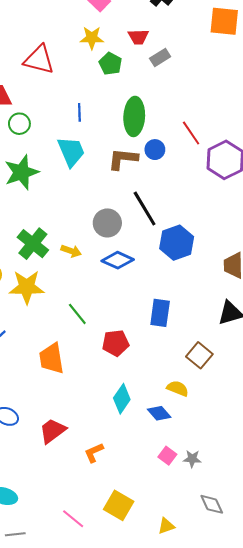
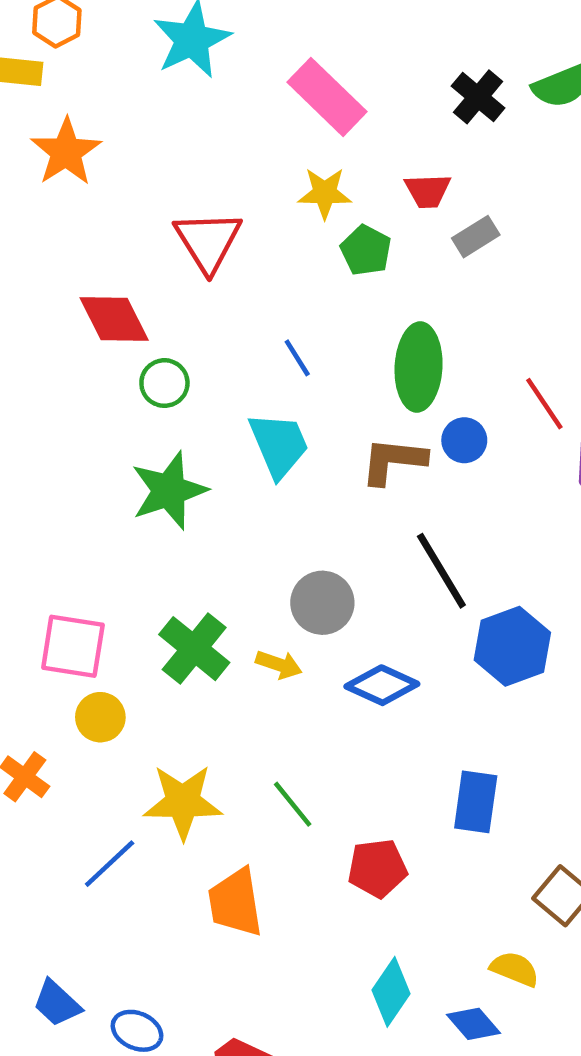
red triangle: (39, 60) -> (208, 241), turned 44
blue line: (79, 112) -> (297, 358), turned -30
gray circle: (107, 223) -> (322, 603), moved
yellow star: (27, 287) -> (183, 802), moved

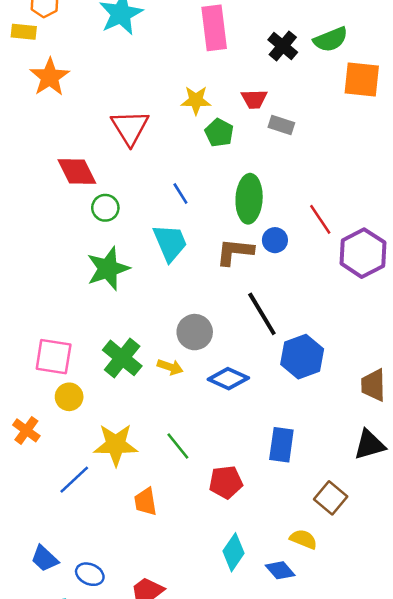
pink rectangle: (327, 97) -> (214, 28), moved, turned 39
gray rectangle: (476, 237) -> (281, 125), turned 50
orange trapezoid: (235, 903) -> (145, 502), size x0.7

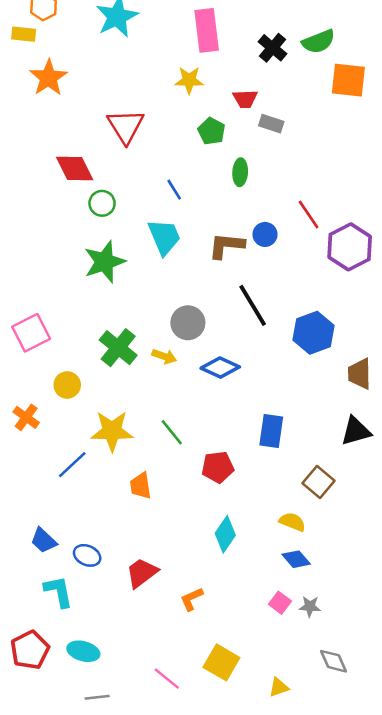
yellow star: (196, 100) -> (189, 80), moved
green ellipse: (249, 199) -> (240, 172), moved, size x0.6
pink square: (54, 357) -> (31, 333), moved, turned -36
blue hexagon: (302, 357) -> (314, 333), moved
blue diamond: (280, 570) -> (296, 559), moved

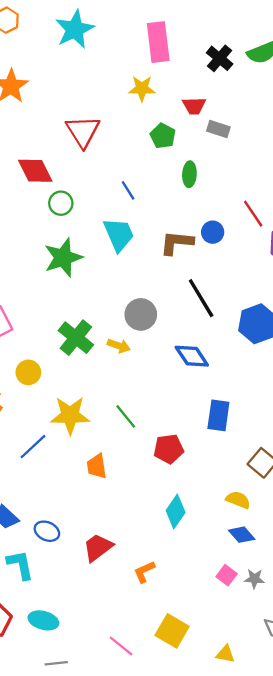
blue diamond: (220, 368) -> (192, 356), moved, turned 32
yellow triangle: (279, 687) -> (225, 654), turned 30

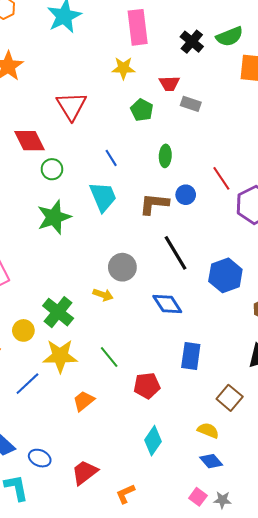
green ellipse: (189, 174) -> (165, 156), moved
green cross: (76, 338) -> (58, 312), moved
yellow circle: (28, 372) -> (23, 330), moved
orange trapezoid: (97, 466) -> (84, 401), turned 60

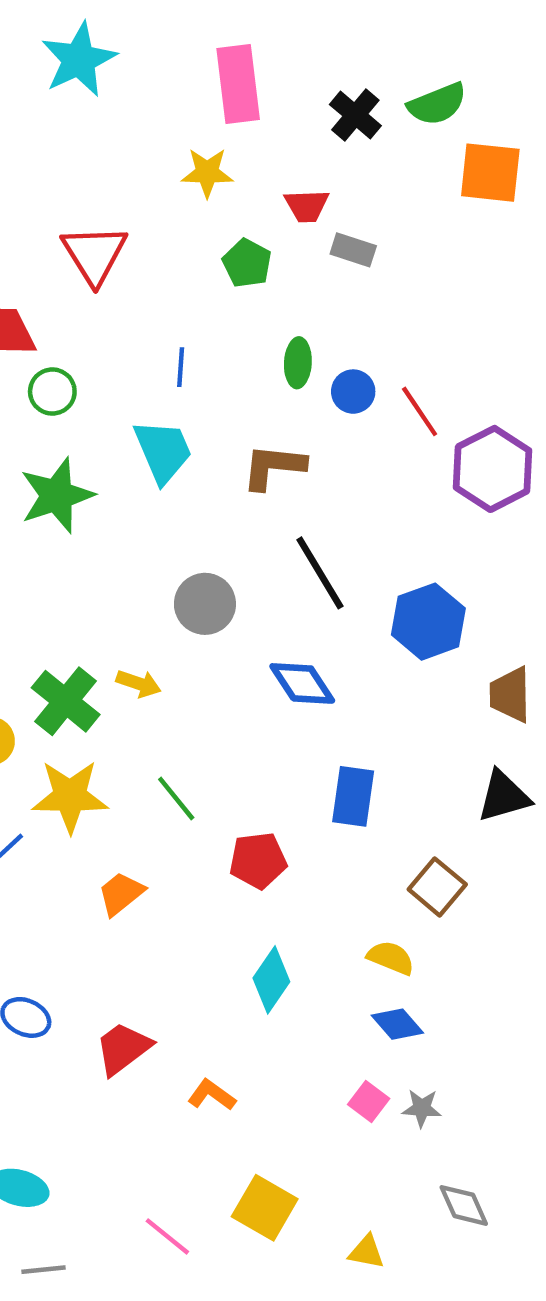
blue line: (111, 158) -> (181, 367), turned 36
blue circle: (186, 195) -> (353, 392), moved
yellow arrow: (103, 295) -> (139, 683), moved
orange L-shape: (125, 494) -> (212, 1095), turned 60

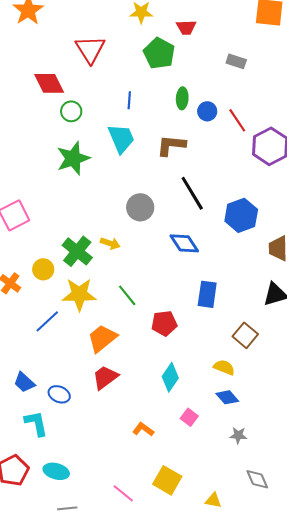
gray rectangle: (353, 250) -> (236, 61), moved
green pentagon: (247, 263) -> (159, 53), size x1.4
orange trapezoid: (121, 894) -> (102, 338), size x1.4
red trapezoid: (123, 1048) -> (105, 377), moved
pink square: (369, 1102) -> (189, 417), moved

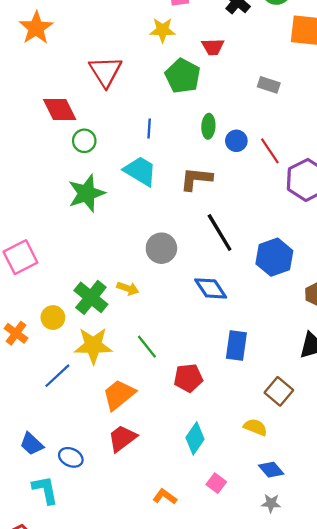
cyan trapezoid: (121, 138) -> (140, 171), turned -36
blue diamond: (227, 397) -> (271, 470), moved

